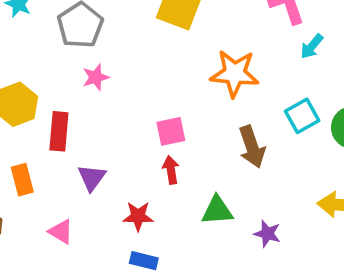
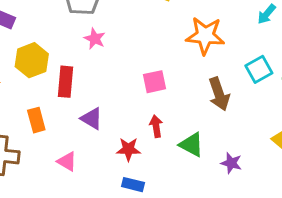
pink star: (96, 77) -> (95, 39), turned -30
red arrow: (171, 170) -> (156, 126), moved
purple triangle: (92, 178) -> (92, 119), turned -35
green triangle: (217, 210) -> (191, 145), turned 32

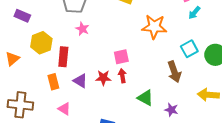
brown arrow: (219, 94) -> (174, 72), moved
orange rectangle: (36, 120) -> (53, 82), moved
red arrow: (156, 126) -> (122, 76), moved
red star: (128, 149) -> (103, 78), moved

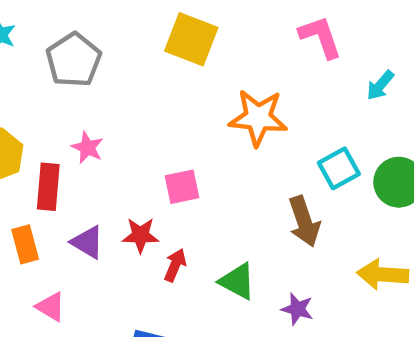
cyan arrow: (194, 13) -> (380, 85), moved
pink star: (82, 29) -> (87, 148), moved
red arrow: (122, 76) -> (175, 265), moved, turned 32

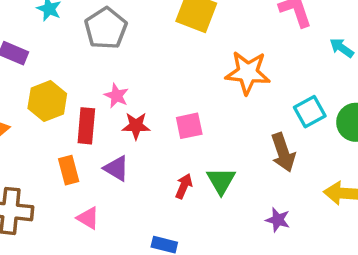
cyan arrow: (380, 85) -> (342, 48), turned 85
red star: (140, 235) -> (136, 126), moved
green triangle: (237, 281) -> (221, 181), moved, turned 32

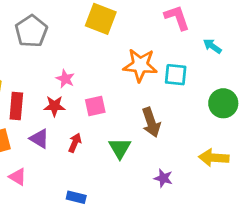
pink star: (116, 96) -> (65, 79), moved
cyan square: (310, 112) -> (176, 75), moved, turned 35
brown arrow: (283, 152) -> (151, 122), moved
red arrow: (184, 186) -> (75, 143), moved

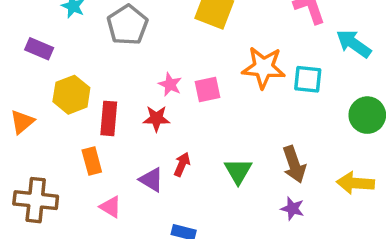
cyan arrow: (212, 46) -> (354, 44), size x1.5
pink square: (95, 106) -> (207, 90), moved
brown arrow: (151, 122) -> (294, 164), moved
purple triangle: (39, 139) -> (151, 180), moved

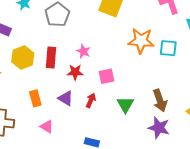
pink square: (207, 90) -> (106, 76), moved
red rectangle: (109, 118) -> (51, 57), moved
purple triangle: (151, 180) -> (66, 98), moved
purple star: (292, 209) -> (159, 128), size x1.5

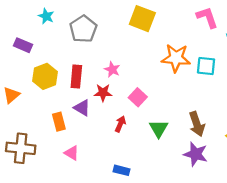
pink square: (106, 76) -> (138, 97), turned -35
purple triangle: (66, 98) -> (82, 108), moved

